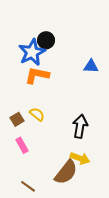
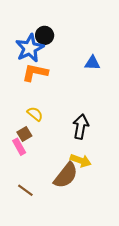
brown square: (17, 119) -> (24, 134), moved

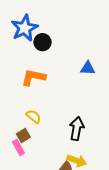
blue star: (30, 48) -> (24, 28), moved

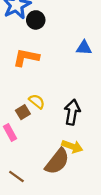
yellow semicircle: (33, 116) -> (37, 101), moved
brown square: (23, 136) -> (23, 112), moved

